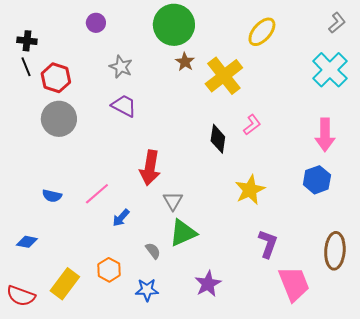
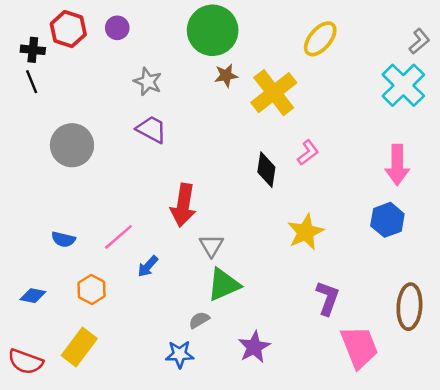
gray L-shape: (337, 23) -> (419, 41), moved
brown star: (185, 62) -> (226, 76), turned 30
red hexagon: (56, 78) -> (68, 29), moved
gray semicircle: (153, 251) -> (199, 320), moved, turned -84
orange hexagon: (109, 270) -> (92, 290), moved

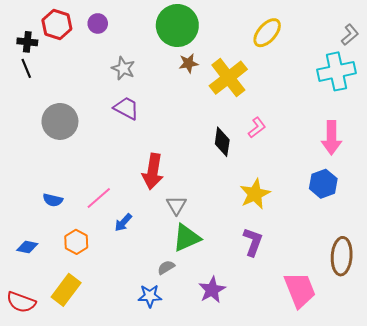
cyan cross: (403, 85) -> (337, 71), turned 33
purple L-shape: (328, 298) -> (253, 242), moved

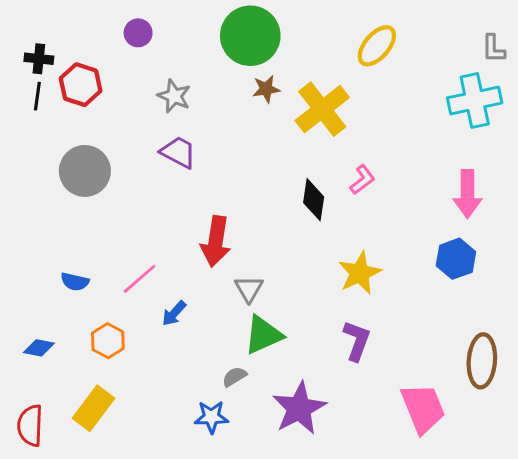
red hexagon: (57, 24) -> (81, 85), moved
gray L-shape: (350, 35) -> (493, 49), turned 130
black line: (26, 68) -> (37, 96), turned 30
purple star: (212, 290) -> (299, 408), size x1.4
red semicircle: (21, 302) -> (30, 426), turned 72

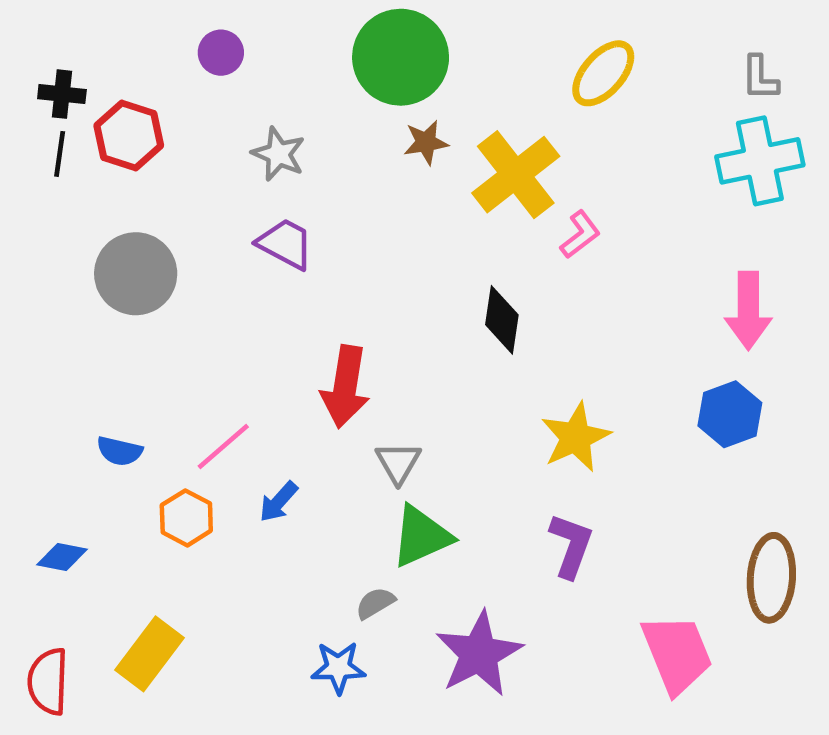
gray L-shape: (493, 49) -> (760, 78), moved
pink L-shape: (362, 180) -> (580, 235), moved
orange hexagon: (108, 341) -> (186, 518), moved

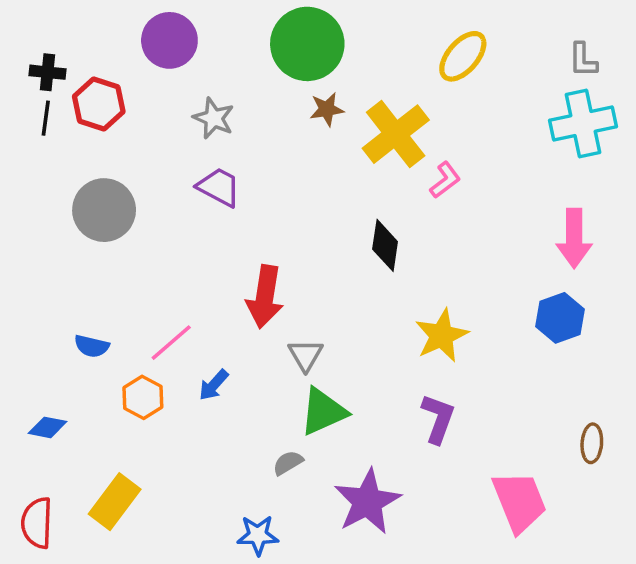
purple circle: (221, 53) -> (169, 40), size x1.6
brown ellipse: (771, 578) -> (592, 443), size x0.6
blue star: (338, 668) -> (258, 535), moved

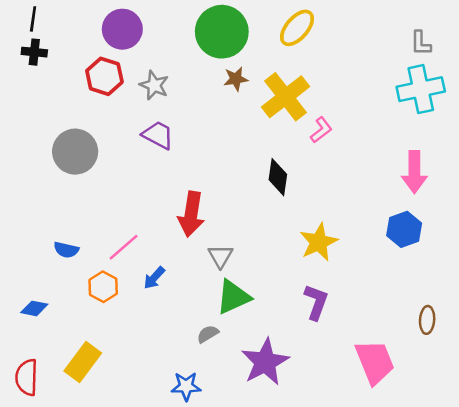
yellow ellipse: (463, 56) -> (297, 28), moved
red hexagon: (99, 104) -> (104, 76), moved
black line: (46, 118) -> (33, 19), moved

